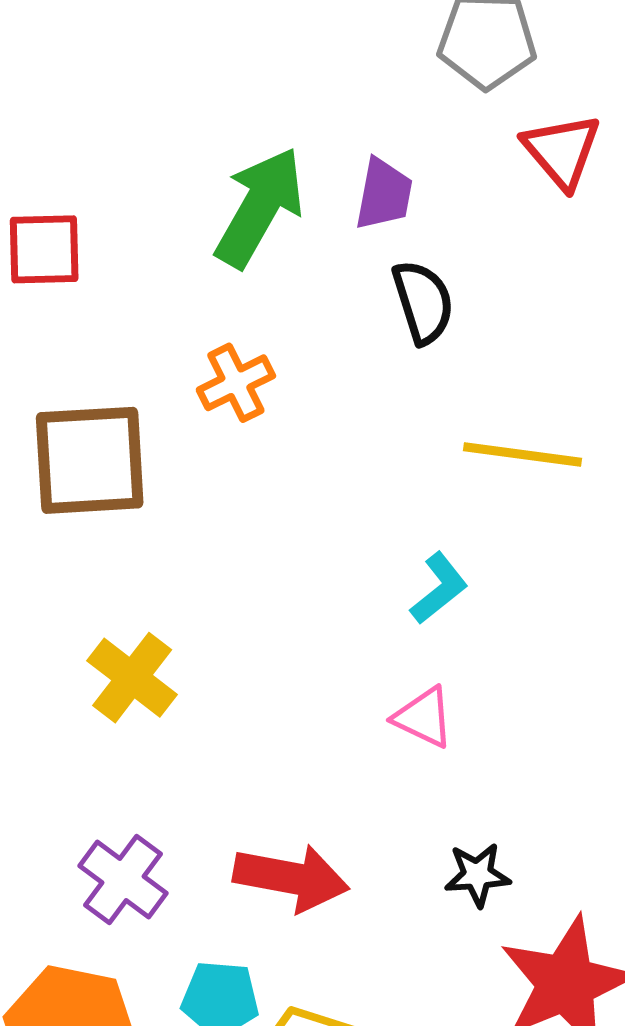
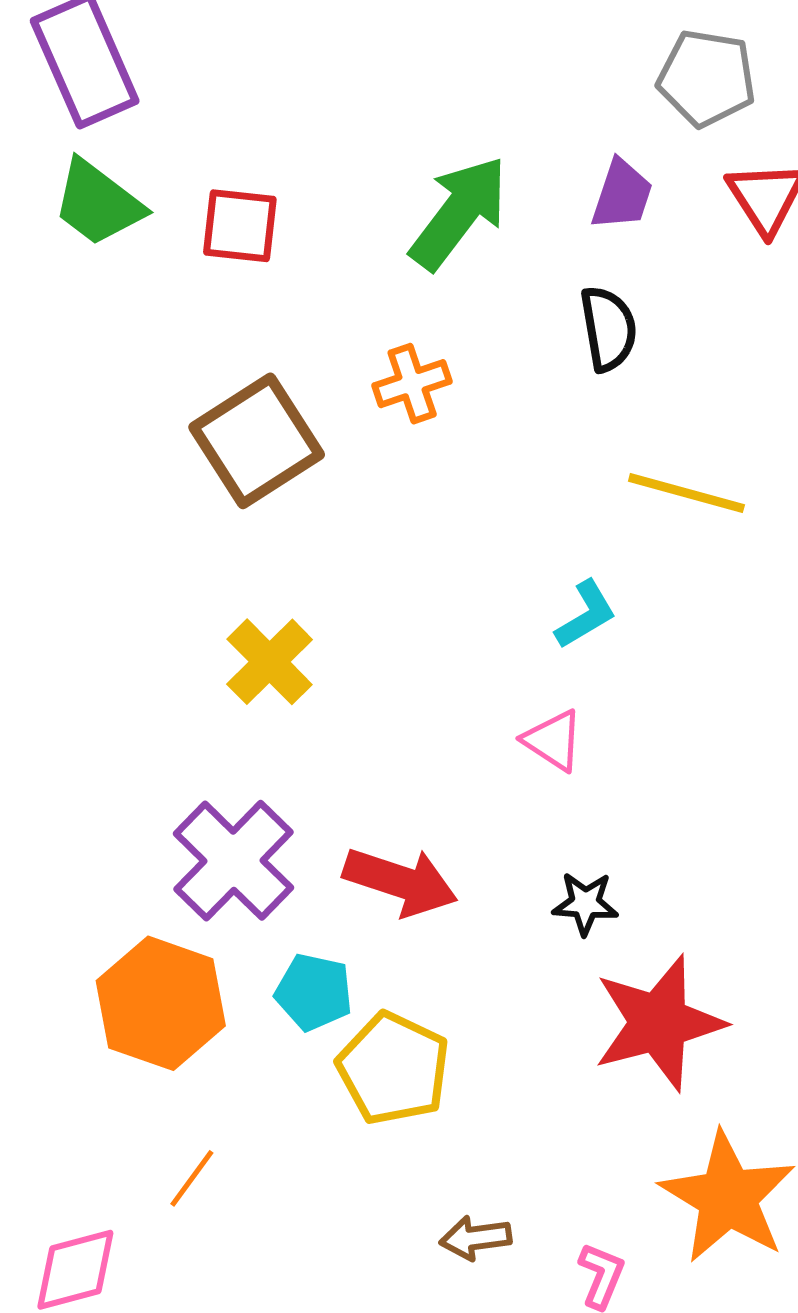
purple trapezoid: (384, 194) -> (622, 195), moved
brown square: (90, 460) -> (257, 441), turned -37
purple cross: (123, 879) -> (234, 861), size x1.4

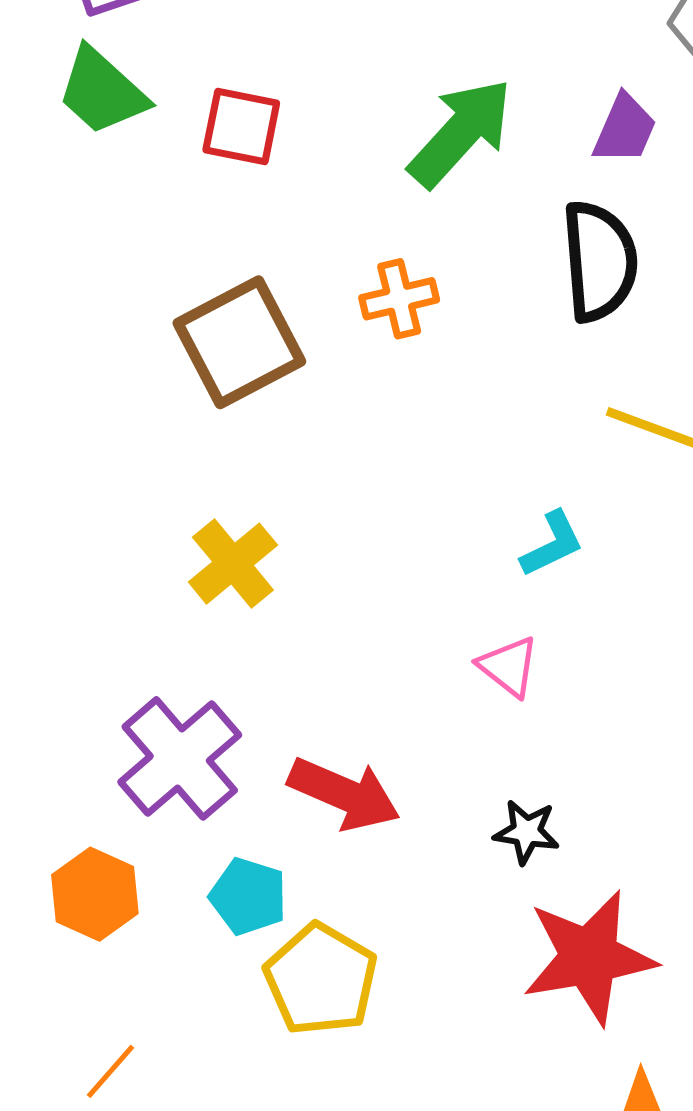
black semicircle: (608, 329) -> (599, 261), size x1.4
orange hexagon: (161, 1003) -> (95, 894), size x0.7

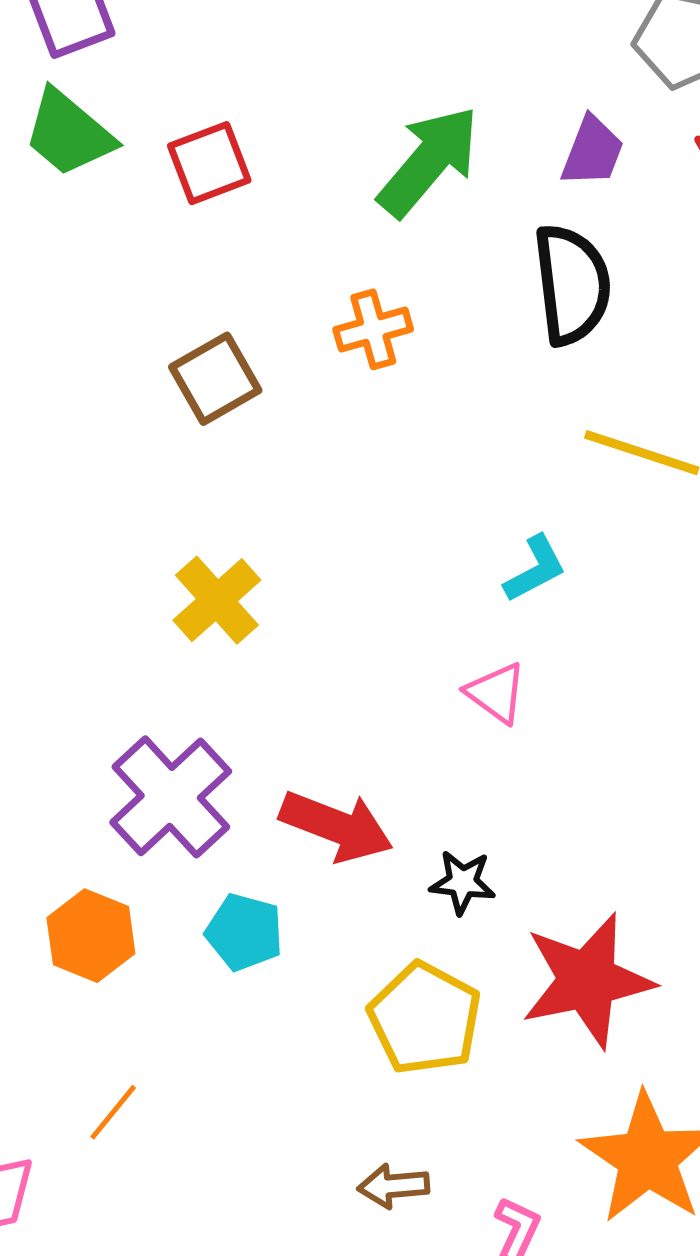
red square: (241, 126) -> (209, 163), turned -30
brown square: (239, 342) -> (215, 379), size x0.7
black star: (526, 832) -> (462, 882), moved
yellow pentagon: (321, 979) -> (425, 1018), moved

